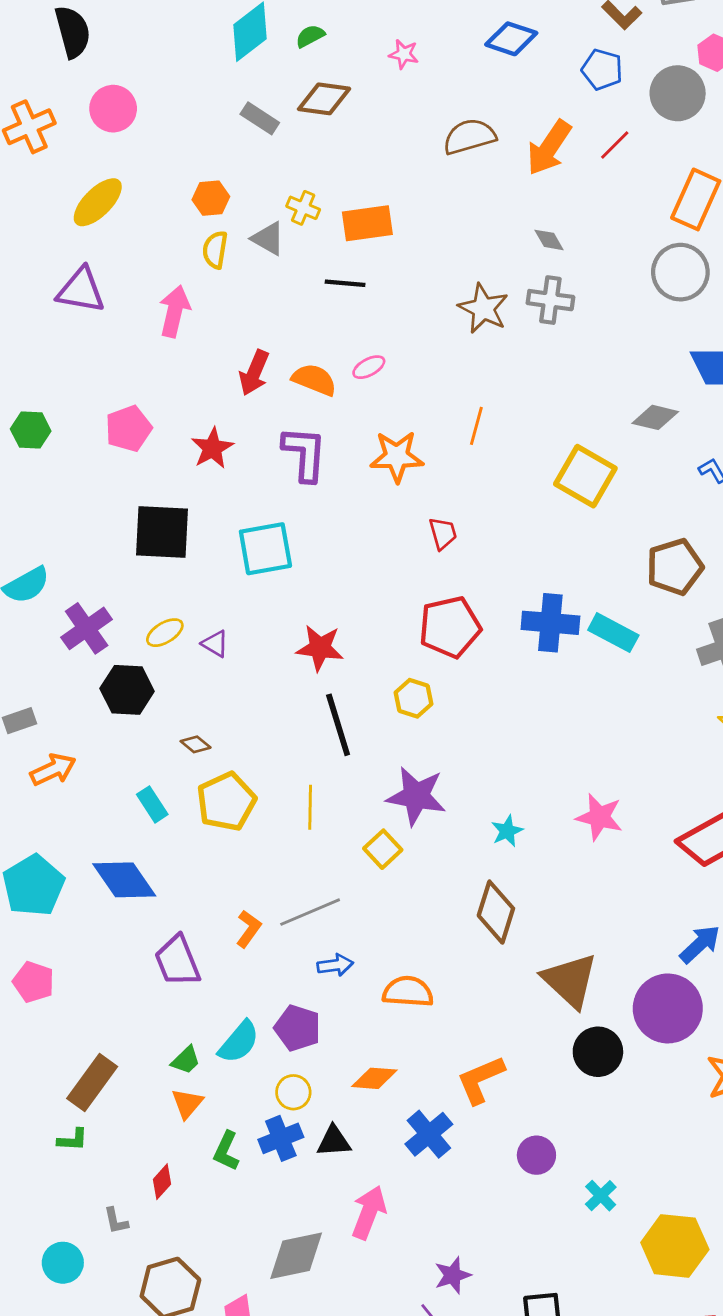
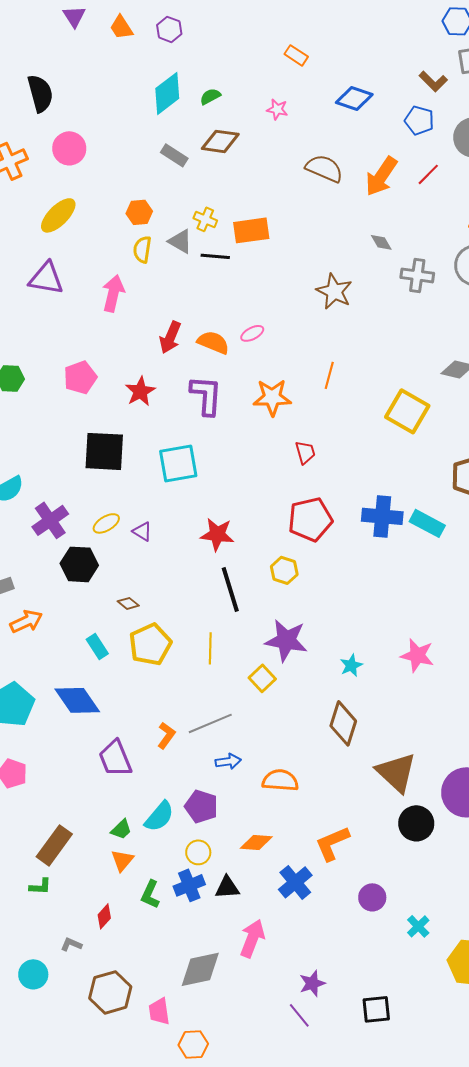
brown semicircle: (469, 137) -> (324, 168), turned 39
black line: (345, 283) -> (215, 256), moved
gray cross: (550, 300) -> (417, 275), moved
gray L-shape: (116, 1221) -> (71, 944), turned 125

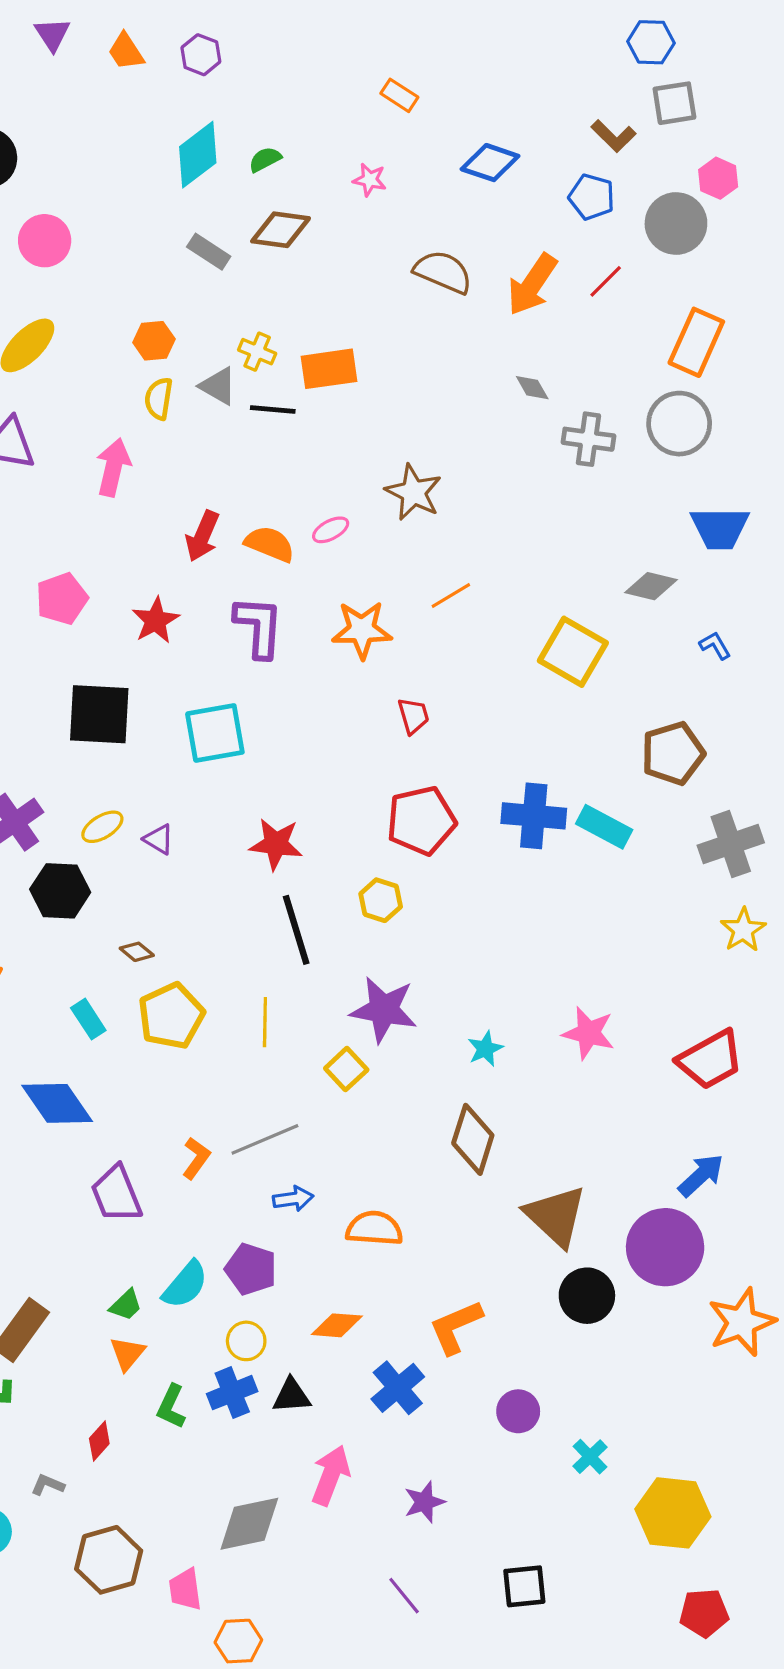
brown star: (334, 291) -> (413, 492), moved
orange line: (329, 375) -> (451, 595), turned 44
purple star: (312, 983) -> (424, 1502), moved

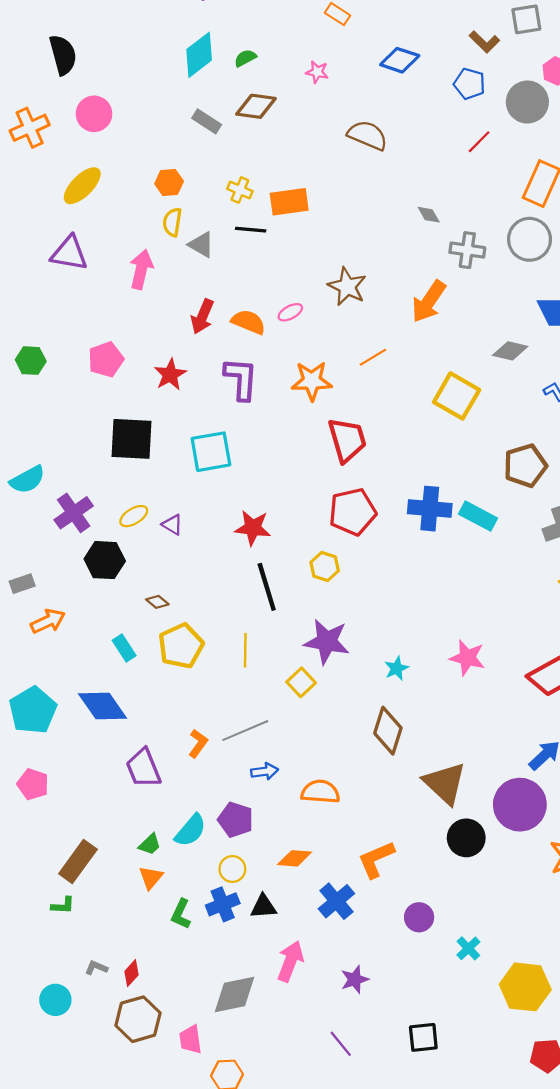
orange arrow: (532, 284) -> (429, 302), moved
gray triangle: (218, 386) -> (201, 245), moved
red trapezoid: (413, 716) -> (347, 440), size x1.8
red diamond: (99, 1441) -> (132, 973), moved

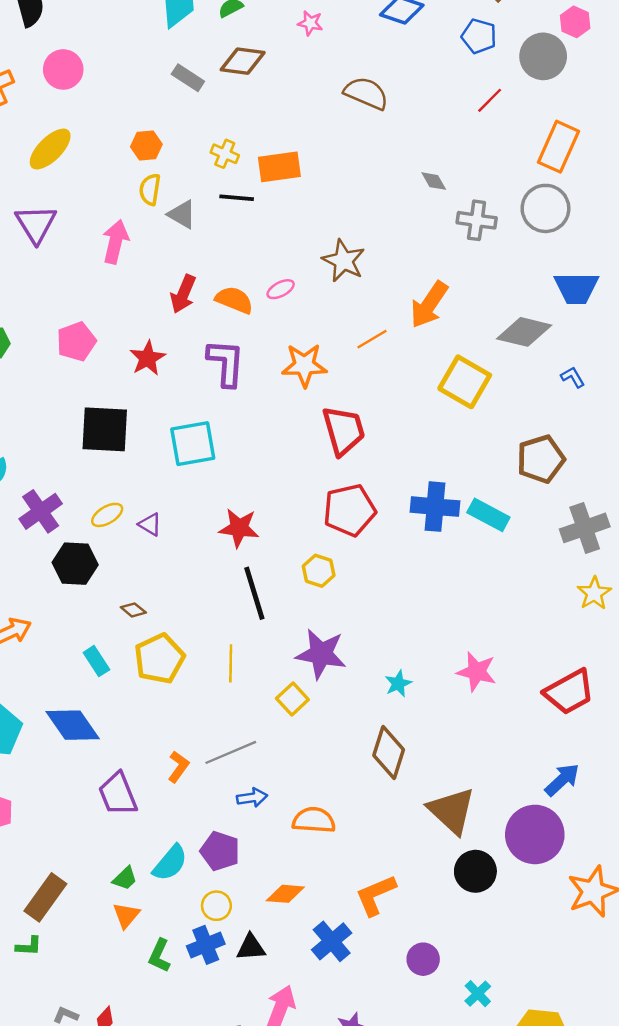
purple triangle: (69, 253) -> (36, 224), turned 48
orange arrow: (429, 302) -> (429, 305), moved
gray diamond: (510, 351) -> (524, 332), size x1.4

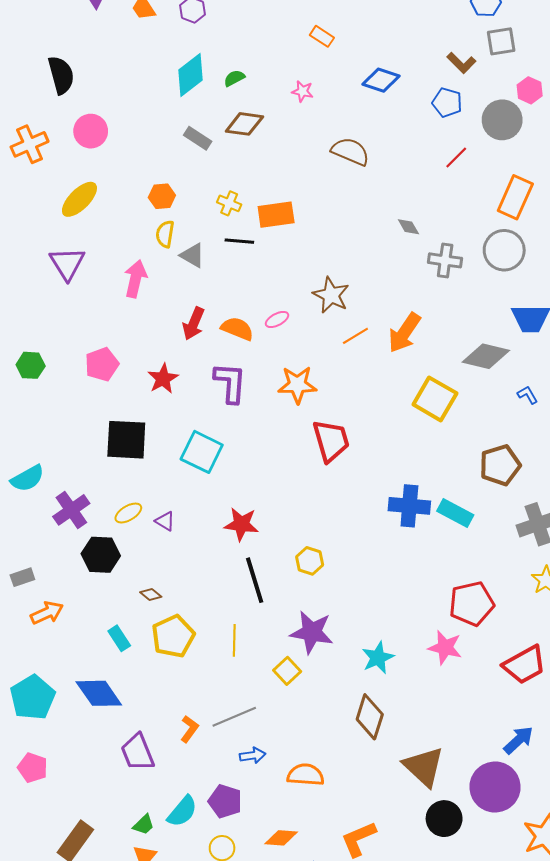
orange line: (372, 339) -> (355, 336), moved
cyan square: (193, 444) -> (202, 452), turned 36
red pentagon: (349, 510) -> (472, 604), moved
cyan star: (398, 684) -> (378, 658), size x1.4

